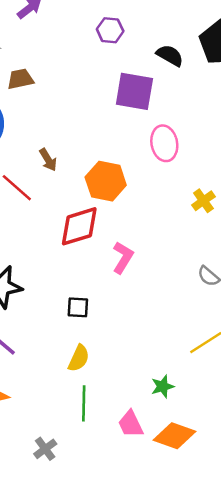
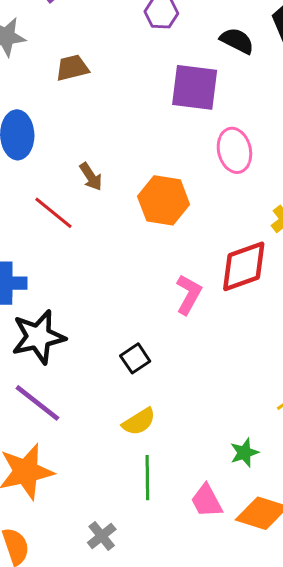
brown trapezoid: (20, 79) -> (72, 68), moved
red diamond: (79, 226) -> (244, 266), moved
black square: (78, 307) -> (135, 358), turned -35
yellow semicircle: (79, 358) -> (139, 422), turned 36

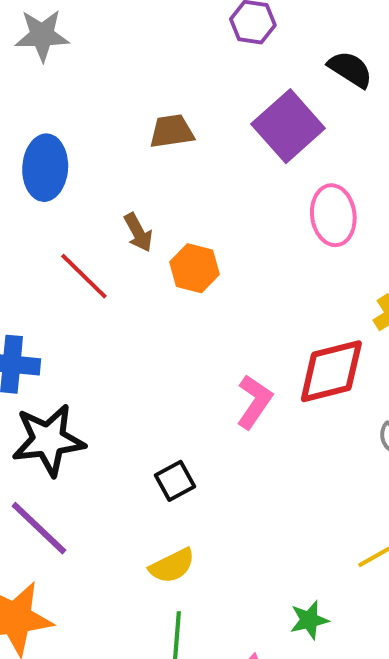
brown trapezoid: (72, 68) -> (172, 131), moved
purple square: (195, 87) -> (288, 126), turned 36
orange hexagon: (164, 200) -> (195, 268), moved, size x0.7

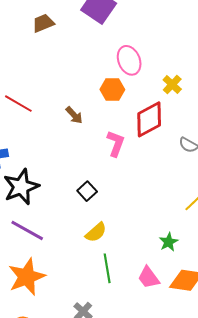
pink ellipse: (333, 215) -> (129, 60), moved
brown arrow: (138, 233) -> (74, 115), moved
orange hexagon: (195, 268) -> (112, 89), moved

